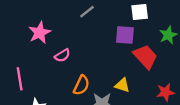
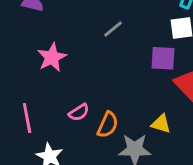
pink semicircle: (62, 55) -> (79, 112), moved

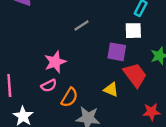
pink star: (52, 57) -> (55, 62), moved
yellow triangle: (161, 124) -> (111, 90), moved

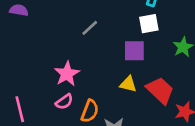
red trapezoid: (135, 75) -> (160, 90), moved
yellow triangle: (111, 90) -> (128, 84), moved

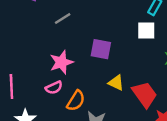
gray line: (90, 28) -> (63, 19), moved
purple square: (134, 51) -> (101, 49), moved

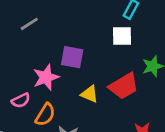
pink star: (61, 62) -> (46, 77), moved
red trapezoid: (145, 94) -> (124, 86), moved, turned 96

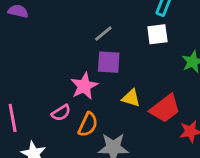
gray line: (29, 24) -> (103, 34), moved
red trapezoid: (124, 86) -> (165, 108), moved

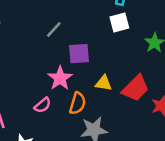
gray line: (103, 34) -> (54, 29), moved
orange semicircle: (88, 125) -> (77, 103), moved

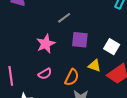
white square: (119, 23) -> (112, 47), moved, turned 35
pink star: (60, 78) -> (46, 44), moved

